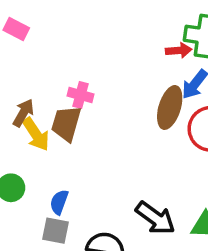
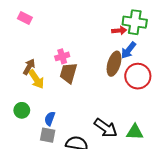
pink cross: (80, 95) -> (62, 56), turned -32
brown trapezoid: (66, 124) -> (68, 73), moved

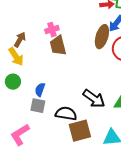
brown trapezoid: (68, 73) -> (58, 46), turned -30
yellow arrow: (36, 79) -> (16, 57), moved

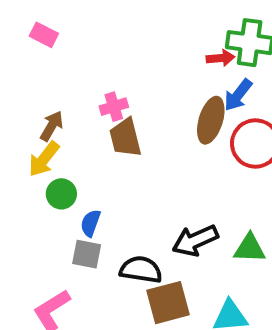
yellow arrow: (16, 57) -> (44, 159), turned 72
green circle: (13, 82) -> (61, 194), moved
black arrow: (94, 99) -> (195, 241), turned 120

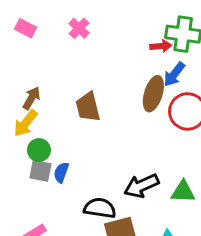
pink cross: (114, 107) -> (79, 28), moved, turned -30
gray square: (87, 254) -> (40, 171), moved

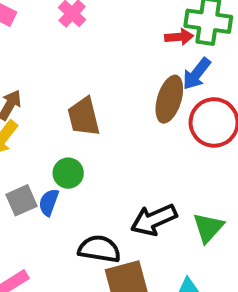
green circle: (39, 150) -> (68, 173), moved
gray square: (40, 171) -> (21, 200), turned -35
green triangle: (183, 192) -> (208, 228), turned -50

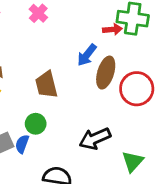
blue arrow: (197, 74) -> (87, 55), moved
black arrow: (154, 220) -> (95, 139), moved

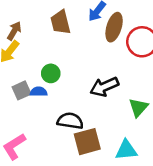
brown trapezoid: (46, 85) -> (60, 22), moved
blue semicircle: (22, 144) -> (39, 92), turned 70

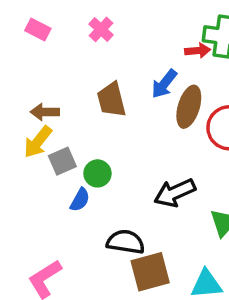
brown arrow: (14, 31) -> (45, 112), turned -120
gray square: (22, 90) -> (62, 161), moved
blue semicircle: (39, 92) -> (80, 200), turned 119

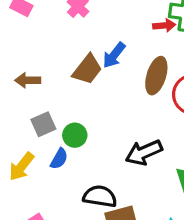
blue arrow: (164, 84) -> (114, 55), moved
brown trapezoid: (112, 100) -> (87, 69), turned -128
yellow arrow: (38, 142) -> (21, 167), moved

